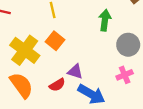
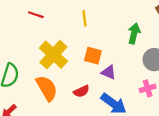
orange square: (55, 41) -> (93, 56), moved, turned -30
purple triangle: (75, 71) -> (109, 72), moved

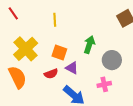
red line: (36, 15) -> (13, 13), turned 32
green arrow: (134, 34) -> (89, 45), moved
red semicircle: (81, 91) -> (51, 74), moved

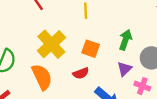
purple triangle: (72, 68) -> (124, 69), moved, turned 48
pink cross: (104, 84) -> (142, 86), turned 32

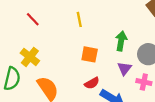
yellow cross: (51, 44) -> (30, 57), moved, size x0.7
red semicircle: (81, 73) -> (92, 83), moved

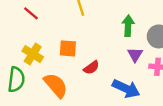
orange square: (90, 54) -> (68, 48), moved
red semicircle: (92, 83) -> (91, 68), moved

